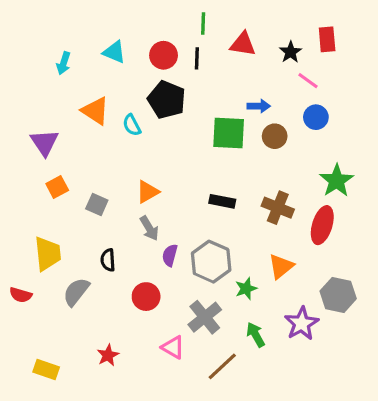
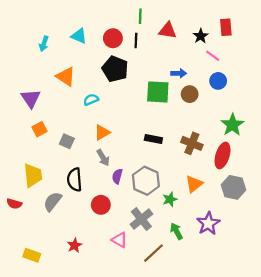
cyan semicircle: (132, 125) -> (91, 100), moved, turned 96
black semicircle: (108, 260) -> (75, 180), size x1.5
gray hexagon: (338, 295) -> (233, 187), moved

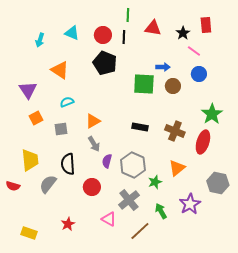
cyan semicircle: (91, 100) -> (67, 102), moved
gray square: (67, 141) -> (61, 129), turned -32
gray hexagon: (233, 187) -> (218, 183), moved

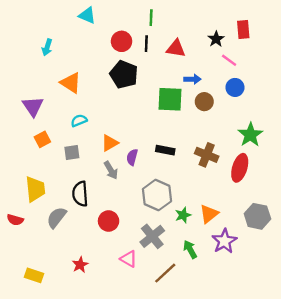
red triangle: (153, 28) -> (176, 48), moved
cyan triangle: (72, 33) -> (87, 15), moved
purple semicircle: (107, 161) -> (132, 157), moved
orange triangle: (177, 168) -> (209, 214), moved

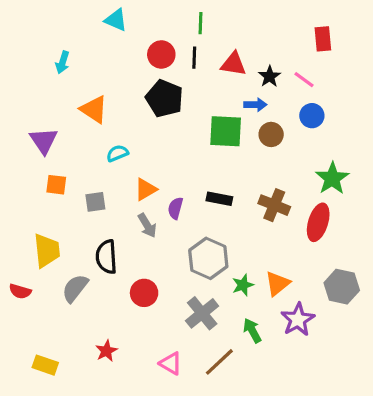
black star: (216, 39) -> (270, 76), moved
cyan semicircle: (79, 121) -> (117, 153), moved
orange square: (42, 139) -> (56, 185), turned 35
pink triangle: (129, 259) -> (171, 363), moved

